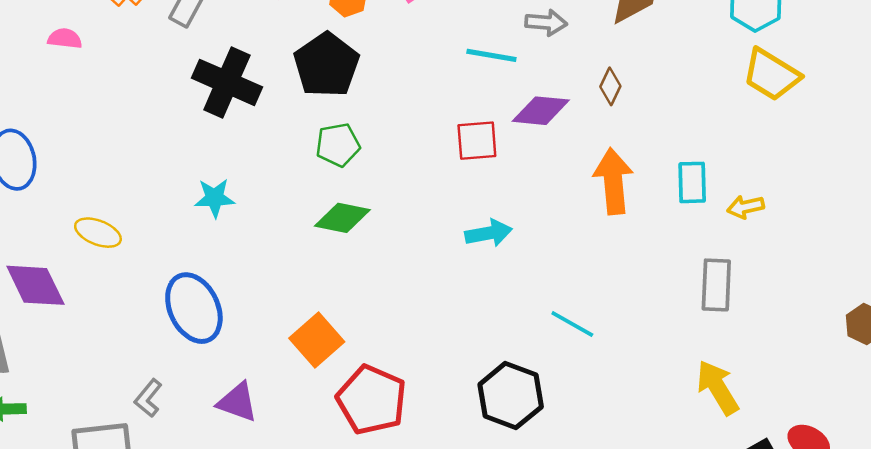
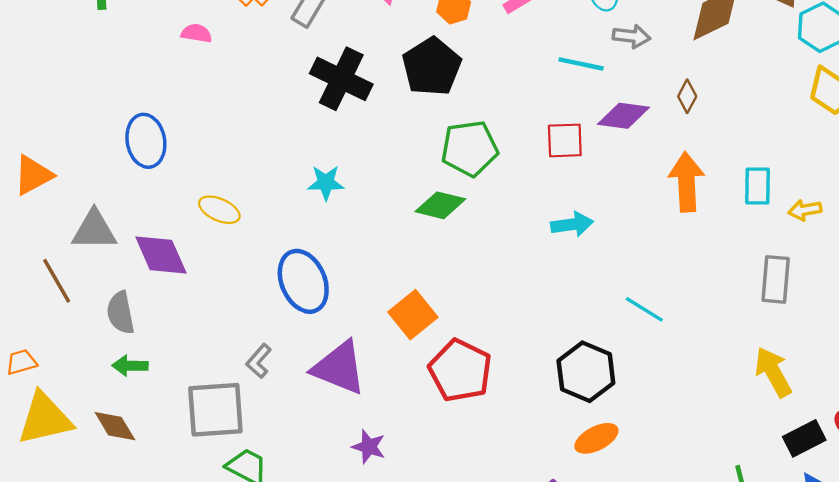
green pentagon: (338, 145) -> (469, 148), moved, size x1.4
purple triangle: (237, 402) -> (339, 368), size x1.5

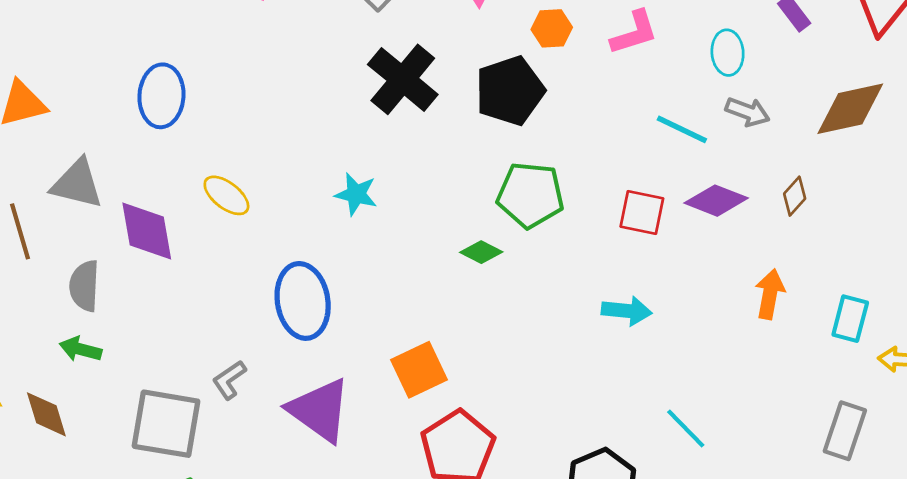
orange arrow: (687, 182) -> (770, 294), size x0.7
green diamond: (440, 205) -> (481, 252), size x0.7

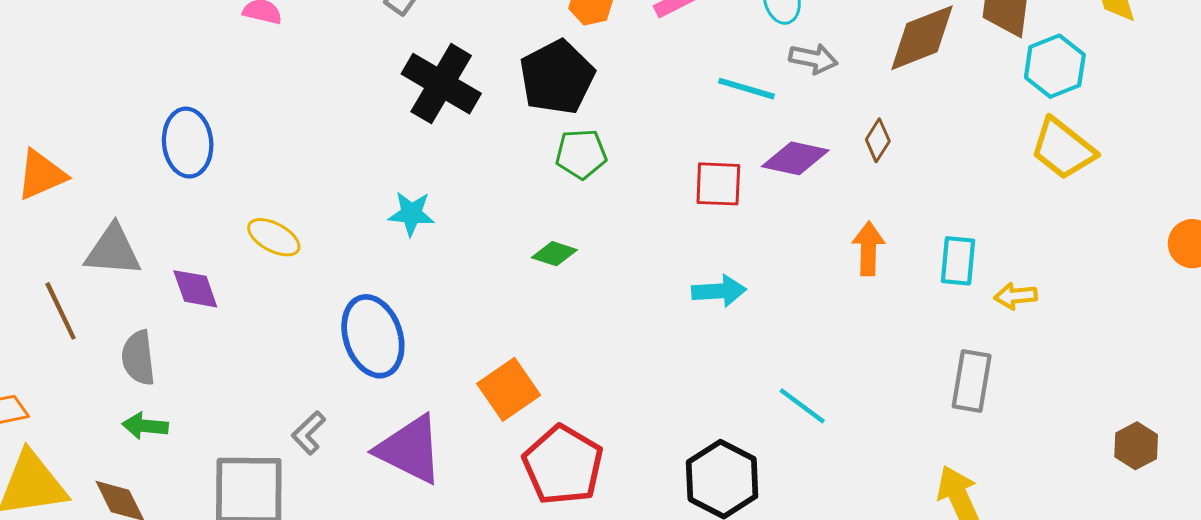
green pentagon: (530, 195) -> (581, 154), moved, size x0.7
purple diamond: (147, 231) -> (195, 289), size x0.7

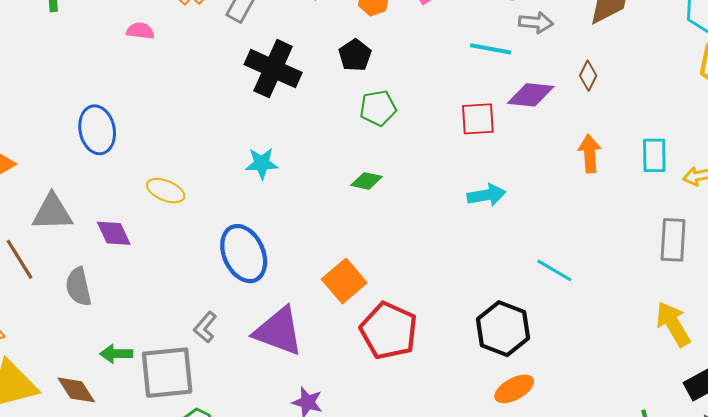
black pentagon: (557, 77) -> (355, 55), size x0.6
green arrow: (145, 426) -> (116, 354), moved

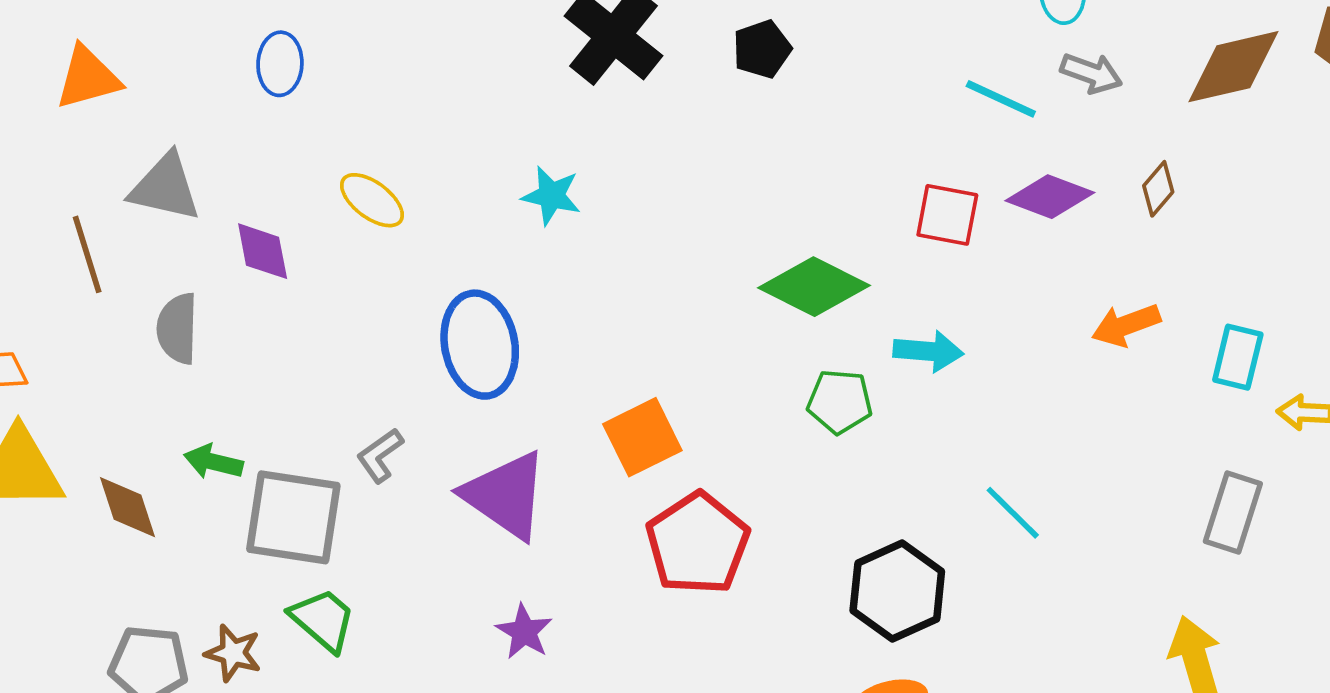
green pentagon: (378, 108) -> (840, 402), moved
blue ellipse: (97, 130) -> (280, 64), size x0.7
orange arrow: (590, 153) -> (1126, 325), turned -120
green diamond: (367, 181) -> (814, 287), moved, size x1.8

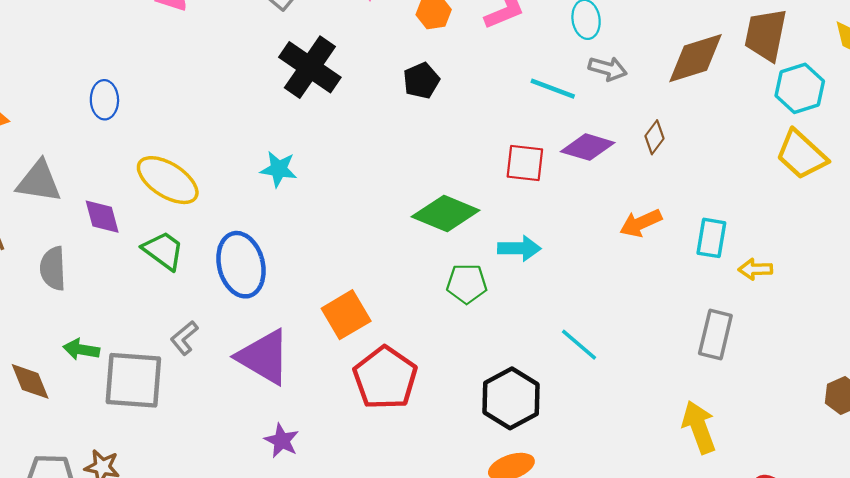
black pentagon: (762, 49) -> (421, 81), moved
yellow ellipse: (372, 200) -> (168, 180), size x1.5
green trapezoid: (323, 620) -> (163, 250), moved

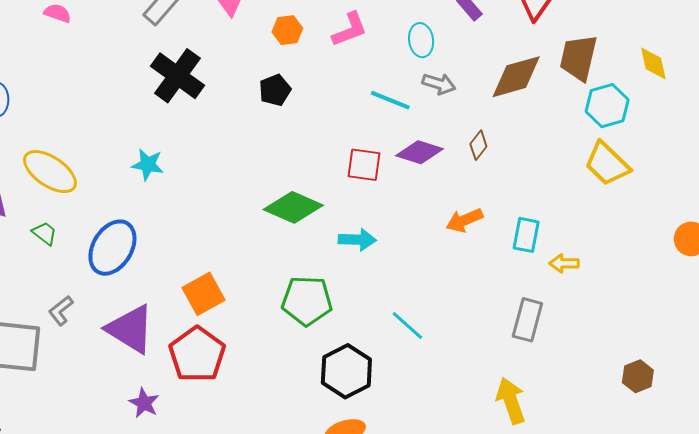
green trapezoid: (163, 250) -> (45, 233), size x0.7
blue ellipse: (241, 265) -> (112, 248), turned 44
green pentagon: (467, 284) -> (307, 301), moved, size x1.4
red pentagon: (385, 378) -> (197, 354), moved

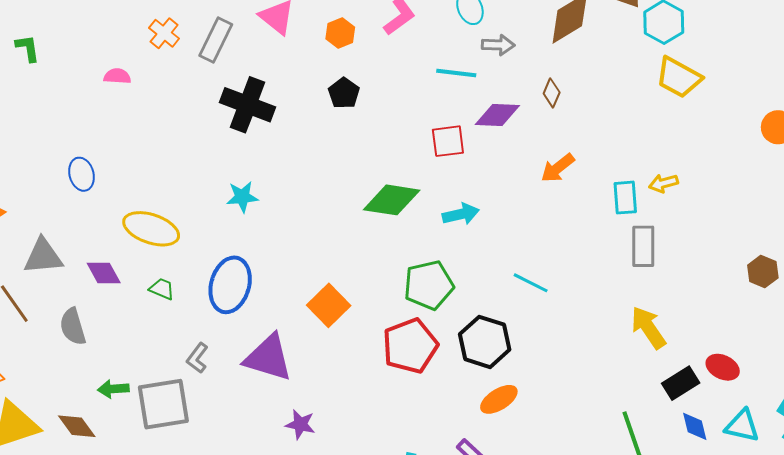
cyan rectangle: (526, 235) -> (625, 198), moved
red pentagon: (197, 354) -> (410, 346), moved, turned 30

